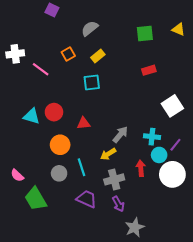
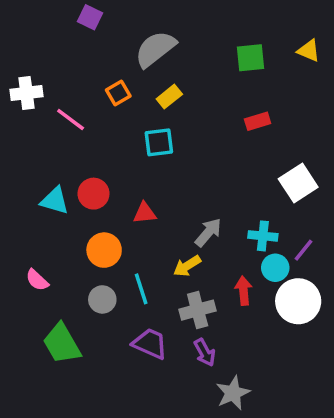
gray semicircle: (90, 28) -> (155, 49), size x1.4
pink semicircle: (17, 175) -> (37, 280), moved

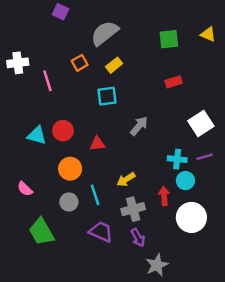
pink line: (71, 120) -> (47, 81), turned 36
gray arrow: (208, 232) -> (139, 126), moved
purple line: (303, 250) -> (204, 157), moved, turned 35
white circle: (298, 301) -> (191, 217), moved

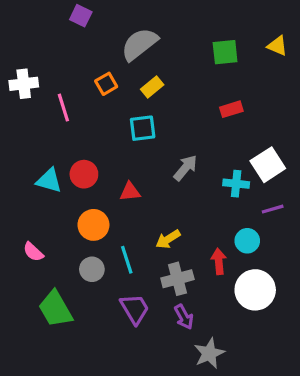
cyan cross: (177, 159) -> (236, 184), moved
purple trapezoid: (101, 232) -> (135, 309), turned 35

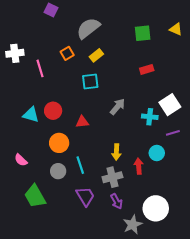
yellow arrow: (168, 239) -> (116, 152), moved, turned -56
white circle: (255, 290) -> (156, 208), moved

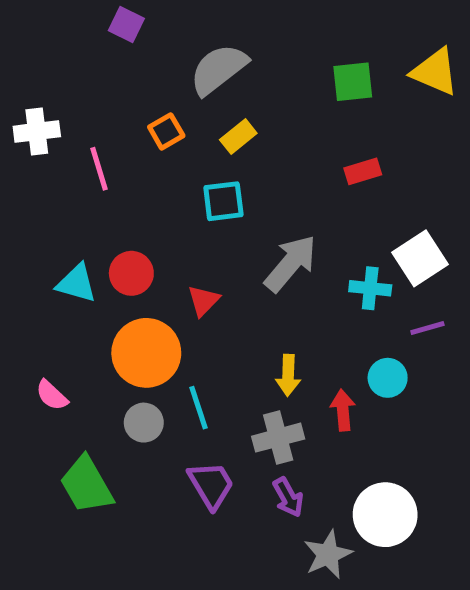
yellow triangle: (176, 29) -> (435, 72), size x1.5
gray arrow: (117, 107) -> (291, 263), size x1.4
red triangle: (82, 122) -> (204, 301), turned -40
orange circle: (59, 143) -> (146, 353), size x1.4

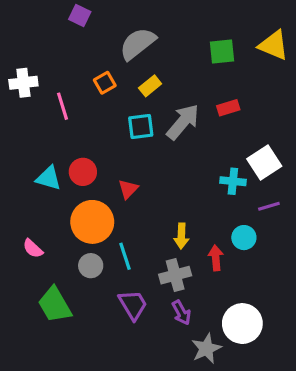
gray arrow: (291, 263) -> (183, 122), moved

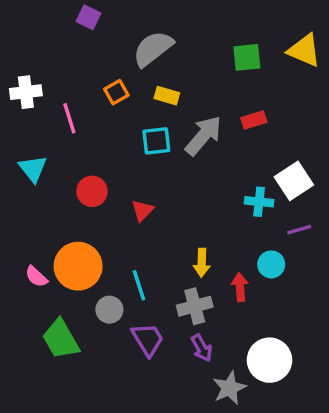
yellow rectangle: (150, 86) -> (167, 96), turned 55
cyan triangle: (48, 178) -> (33, 169), moved, turned 36
orange circle: (92, 222) -> (78, 266), moved
gray circle: (91, 266) -> (109, 310), moved

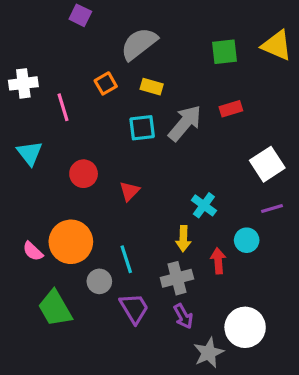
cyan cross: (259, 202) -> (204, 205), moved, turned 30

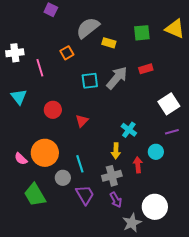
yellow rectangle: (152, 87) -> (109, 43), moved

